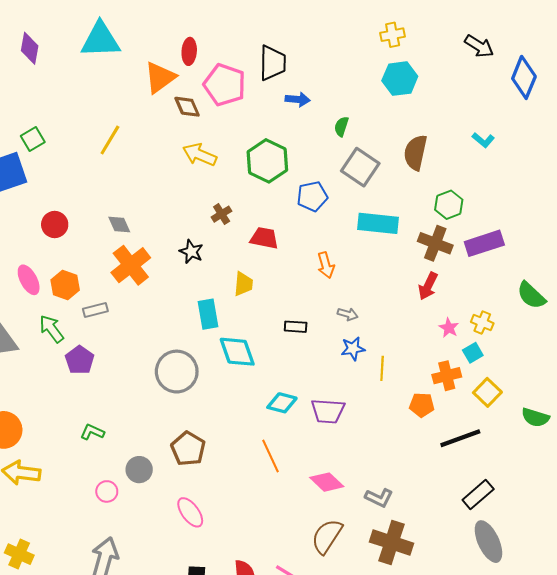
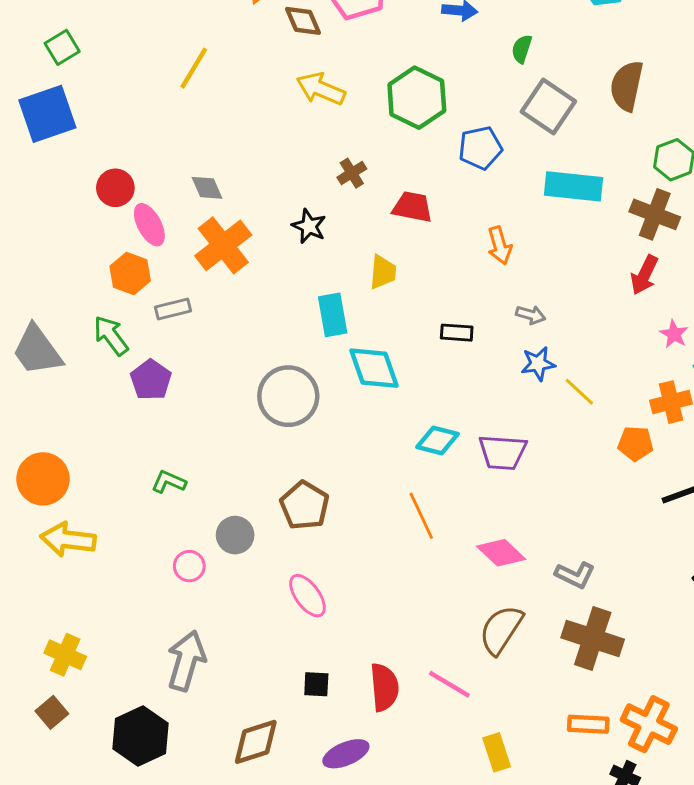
green square: (33, 139) -> (62, 47), moved
pink ellipse: (29, 280) -> (149, 225), moved
yellow line: (382, 368) -> (579, 392), turned -50

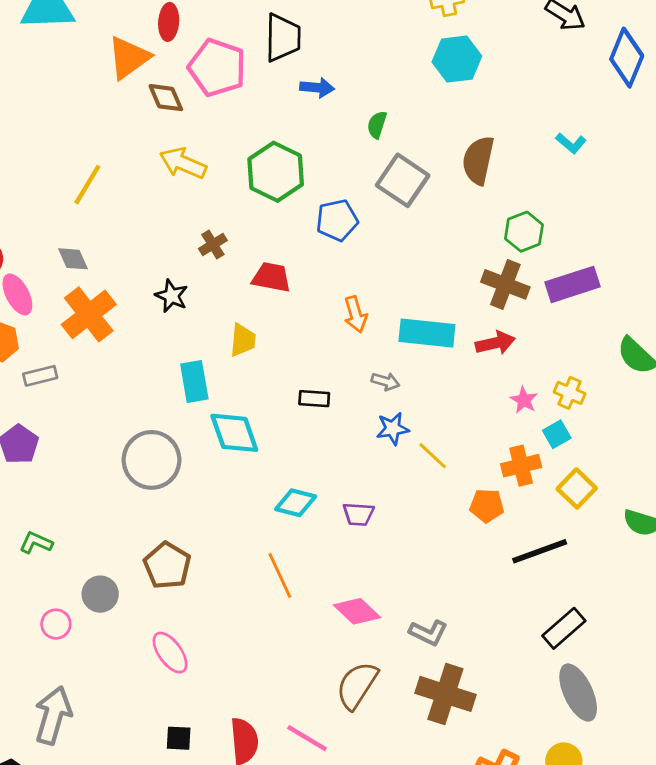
yellow line: (194, 68) -> (87, 185), moved
cyan rectangle: (573, 186) -> (427, 333), moved
red arrow: (644, 275) -> (495, 343), turned -129
purple trapezoid: (503, 452) -> (358, 514), size x0.7

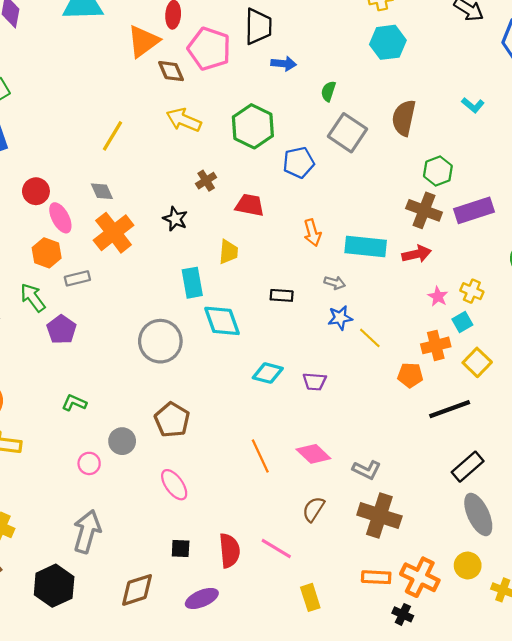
orange line: (280, 576) -> (260, 456), moved
brown semicircle: (357, 685) -> (313, 509), size x0.7

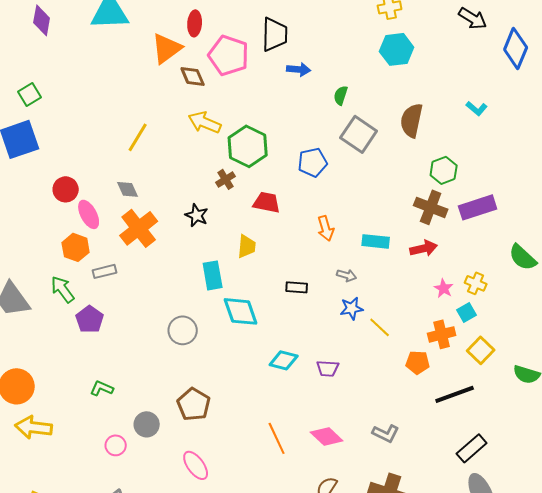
green hexagon: (253, 126) -> (248, 146), moved
cyan rectangle: (366, 247) -> (376, 241), size x0.7
gray circle: (160, 341) -> (183, 330), size x0.7
gray L-shape: (367, 470) -> (386, 433), moved

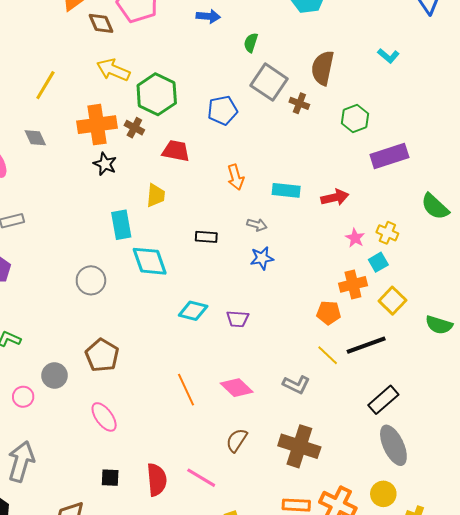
brown cross: (226, 179) -> (134, 128), turned -30
brown cross: (431, 207) -> (299, 103), moved, size x0.6
orange cross: (139, 228) -> (97, 125), moved, turned 30
yellow line: (380, 327) -> (328, 355), moved

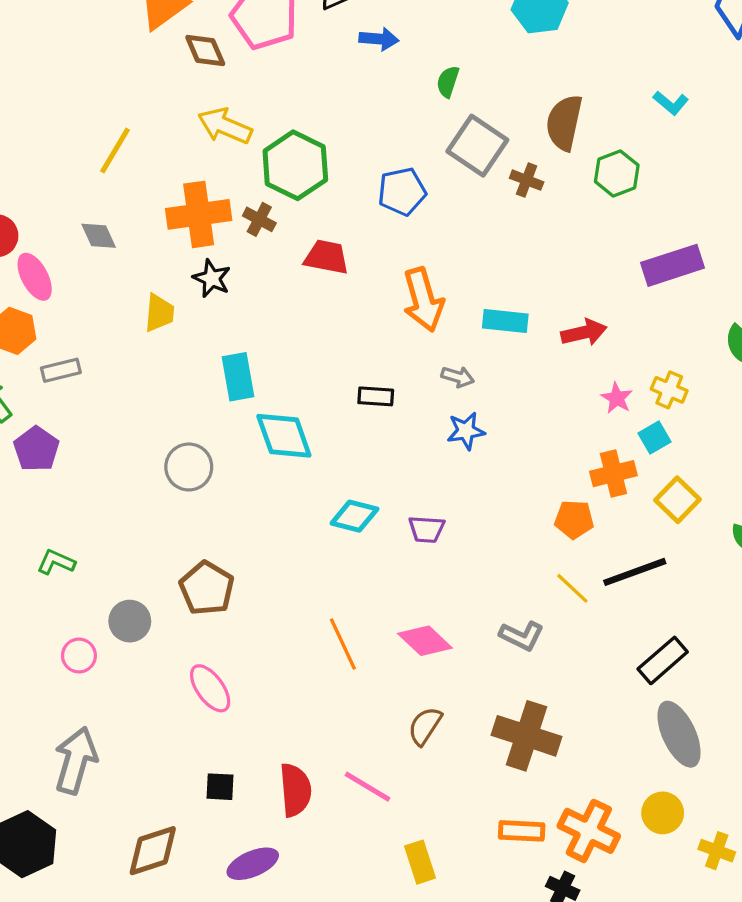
green hexagon: (355, 118) -> (617, 173), moved
orange arrow: (236, 177) -> (423, 300), size x1.5
yellow trapezoid: (156, 195) -> (159, 313), moved

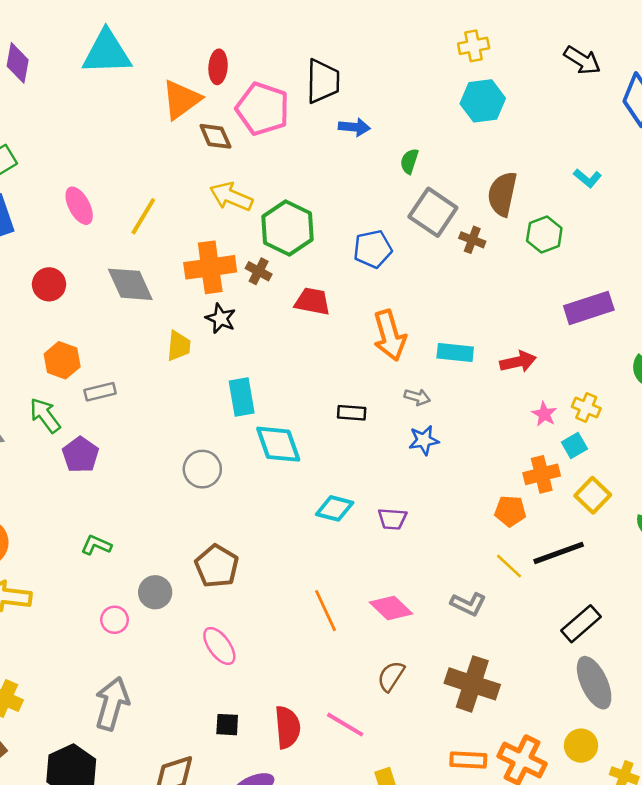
gray diamond: (99, 236) -> (130, 284), size x1.6
pink ellipse: (35, 277) -> (79, 206), moved

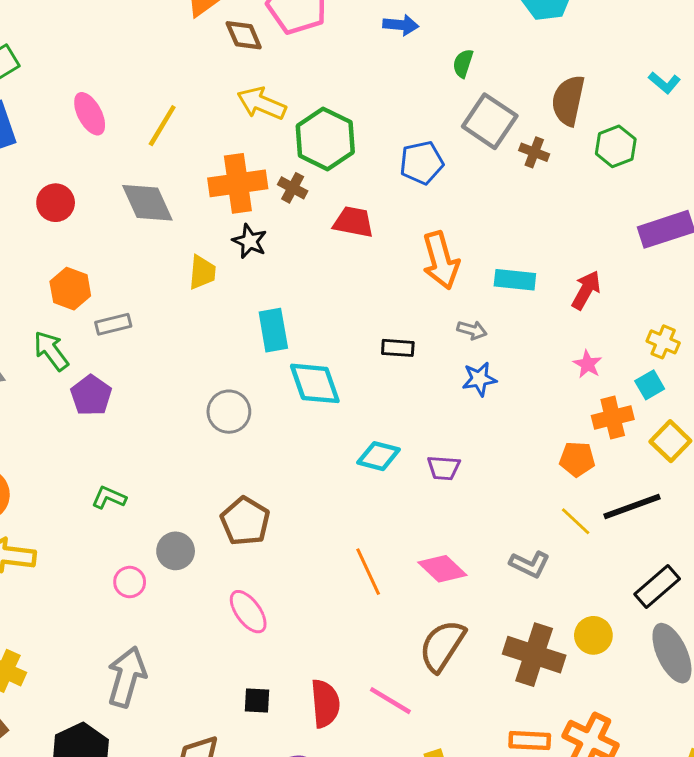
red arrow: (518, 362) -> (586, 290), turned -48
pink star: (544, 414) -> (587, 364), moved
brown semicircle: (391, 676) -> (442, 646), size x1.5
yellow circle: (581, 746) -> (593, 635), moved

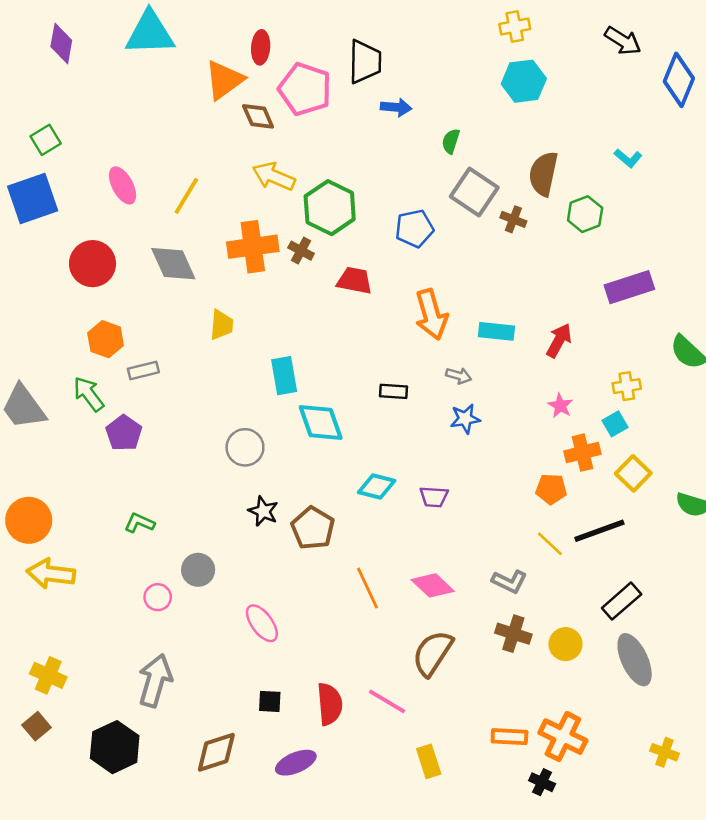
red circle: (56, 203) -> (93, 264), size x1.4
black star: (250, 241) -> (263, 511), moved
yellow cross: (663, 342) -> (627, 386), turned -32
brown pentagon: (245, 521) -> (313, 528), moved
brown cross: (534, 655) -> (513, 634), moved, size x0.7

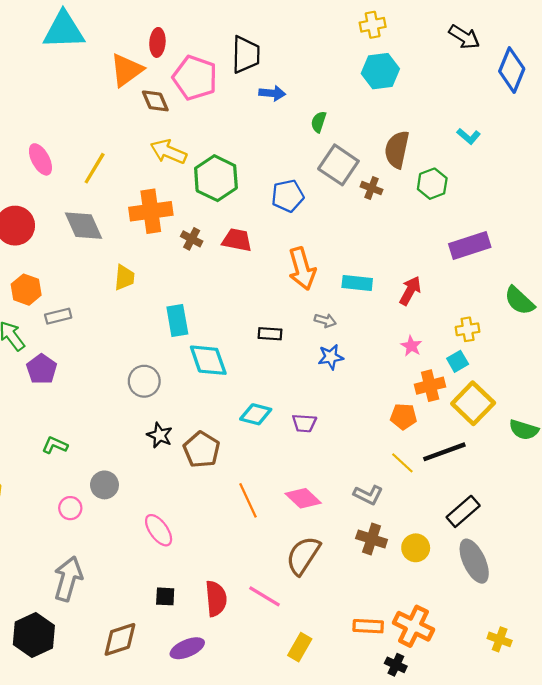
brown cross: (301, 251) -> (192, 239), moved
yellow square: (633, 473) -> (473, 403), size x1.4
yellow rectangle: (429, 761) -> (300, 647), turned 48

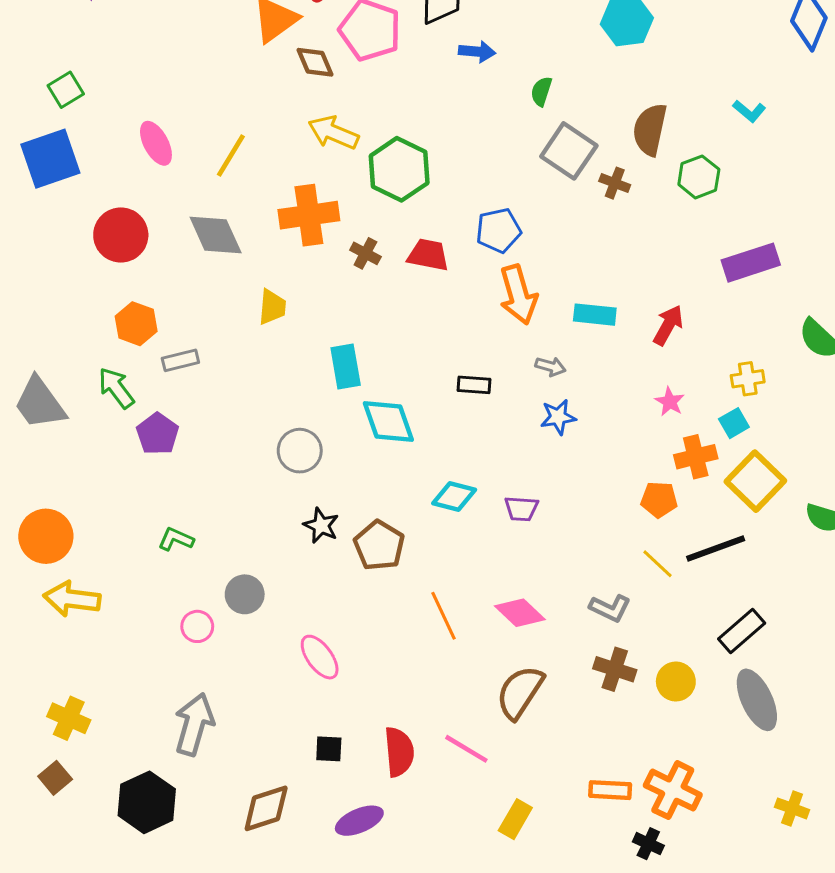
blue pentagon: (288, 196) -> (498, 230), moved

